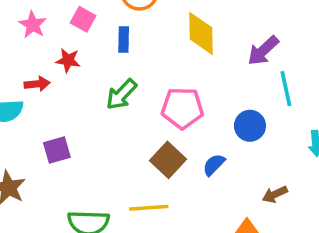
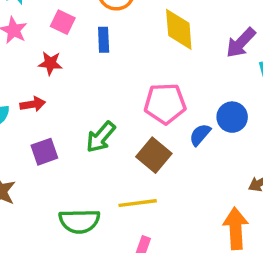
red arrow: (37, 84) -> (33, 104), moved
green arrow: (121, 94) -> (101, 137), moved
blue semicircle: (214, 165) -> (200, 135), moved

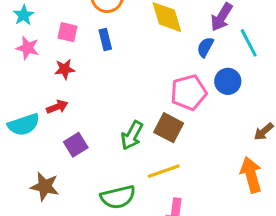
pink pentagon: (165, 103) -> (189, 92), moved
blue semicircle: (200, 135) -> (205, 47), moved
green arrow: (101, 137) -> (132, 135), moved

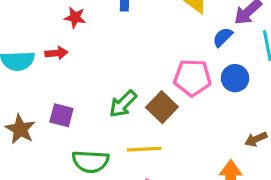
purple square: (76, 145) -> (61, 115), moved, turned 30

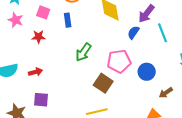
red arrow: (56, 53) -> (35, 72), moved
blue circle: (235, 78) -> (147, 72), moved
green arrow: (123, 104) -> (83, 52), moved

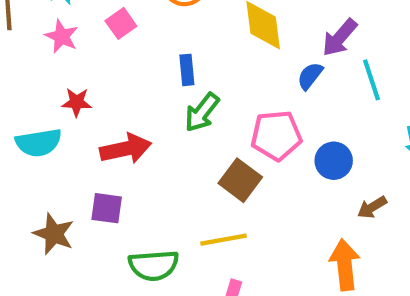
pink square: (43, 12) -> (121, 23), turned 32
blue rectangle: (68, 20) -> (187, 70), moved
red star: (39, 37) -> (77, 102), moved
red arrow: (35, 72) -> (126, 149), moved, size x1.6

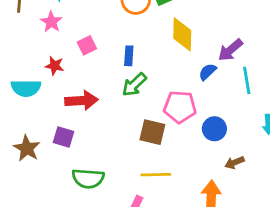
pink square: (121, 23) -> (87, 45), moved
brown square: (240, 180) -> (152, 132), turned -32
yellow line: (224, 240) -> (156, 175), moved

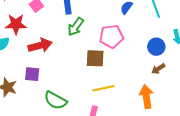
red star: (55, 66) -> (16, 24), size x1.5
blue circle: (214, 129) -> (156, 47), moved
green semicircle: (88, 178) -> (55, 100), turned 35

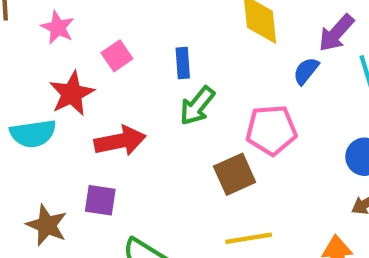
red star: (16, 24) -> (72, 94), turned -30
brown square: (95, 58) -> (235, 174), turned -30

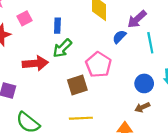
pink pentagon: (271, 130) -> (98, 65), turned 30
red arrow: (120, 141) -> (35, 63), moved

